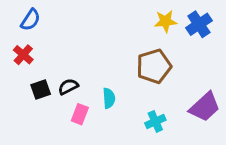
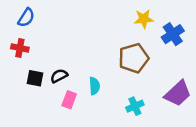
blue cross: (199, 24) -> (173, 34), moved
red cross: (23, 55) -> (20, 48), turned -30
black square: (41, 90) -> (35, 78), turned 30

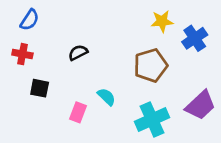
black semicircle: (59, 76) -> (78, 53), moved
cyan semicircle: (94, 86) -> (106, 97), turned -42
cyan cross: (135, 106) -> (152, 120), size x1.6

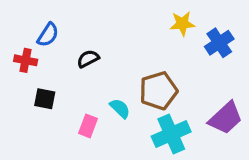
blue semicircle: (30, 20) -> (48, 35), moved
brown pentagon: (151, 65) -> (158, 91), moved

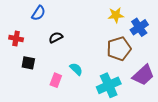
blue semicircle: (48, 35) -> (38, 13), moved
brown pentagon: (158, 91) -> (119, 49), moved

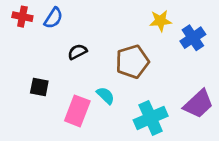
red cross: (16, 39) -> (22, 17), moved
brown pentagon: (119, 49) -> (132, 62), moved
pink rectangle: (56, 80) -> (77, 111), size x1.5

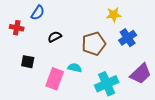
red cross: (22, 17) -> (17, 28), moved
blue cross: (193, 38) -> (128, 38), moved
cyan semicircle: (106, 95) -> (75, 68), turned -32

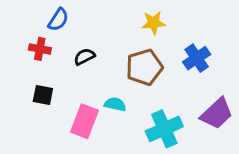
yellow star: (114, 15) -> (154, 23), moved
red cross: (17, 28) -> (40, 49), moved

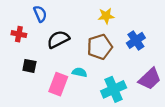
blue semicircle: (58, 20) -> (40, 14), turned -56
red cross: (40, 49) -> (19, 34), moved
black semicircle: (84, 57) -> (58, 39), size x1.5

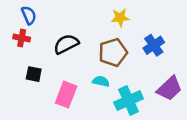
blue semicircle: (40, 14) -> (29, 15), moved
cyan semicircle: (79, 72) -> (101, 81), moved

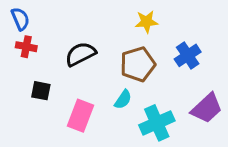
blue semicircle: (29, 15) -> (20, 19), moved
cyan semicircle: (101, 81) -> (123, 100), turned 112

